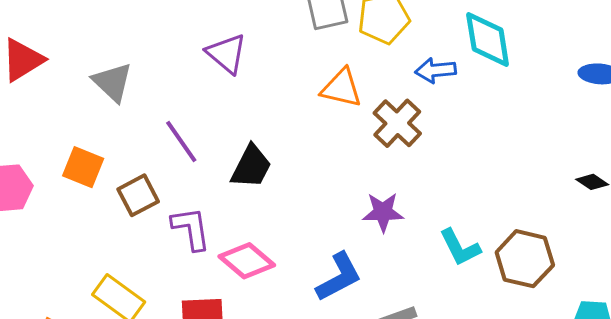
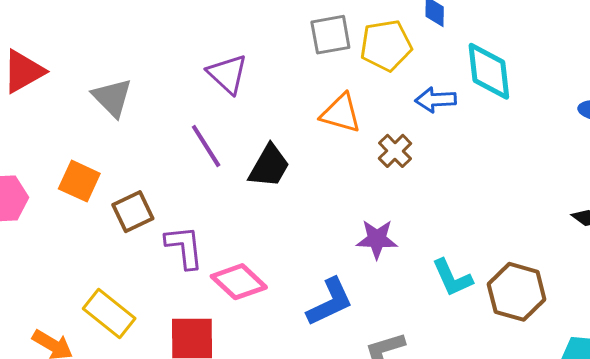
brown cross: (397, 123) -> (395, 151), size x0.7
purple line: (181, 141) -> (206, 146), moved
black trapezoid: (251, 167) -> (269, 166), moved

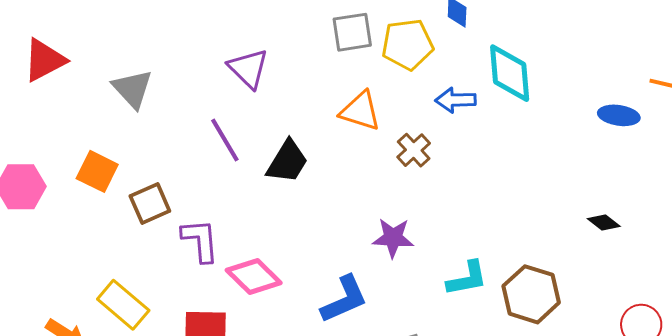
cyan L-shape: (452, 278) -> (467, 278), turned -78

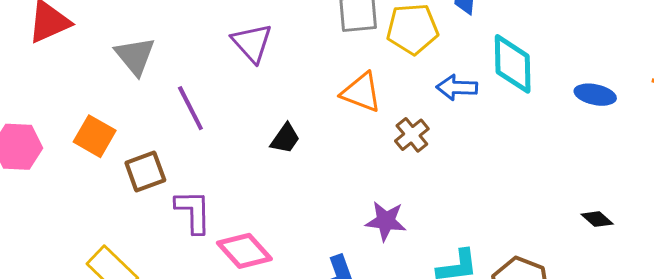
blue ellipse: (619, 115) -> (595, 95), moved
purple line: (225, 140) -> (190, 108), moved
black trapezoid: (287, 162) -> (285, 138), size x0.7

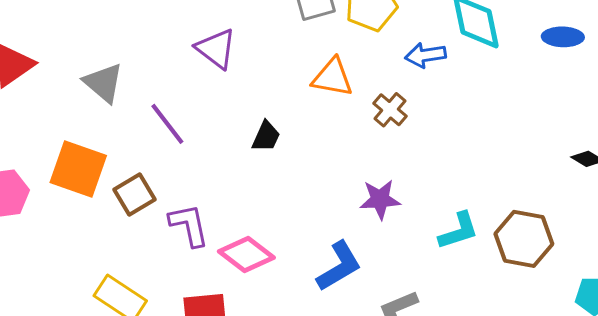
orange square: (95, 136) -> (78, 169), size x1.4

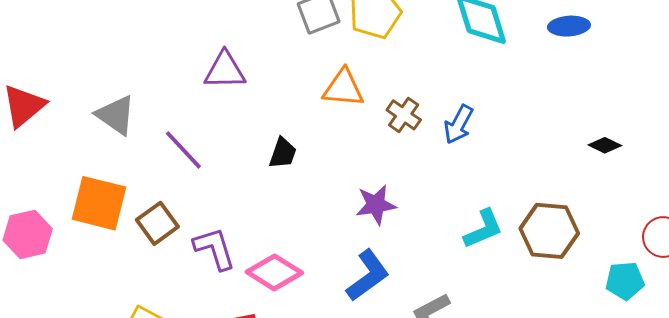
purple triangle: (216, 49) -> (225, 70), turned -33
blue arrow: (426, 55) -> (459, 124), moved, turned -48
purple star: (380, 199) -> (376, 205), moved

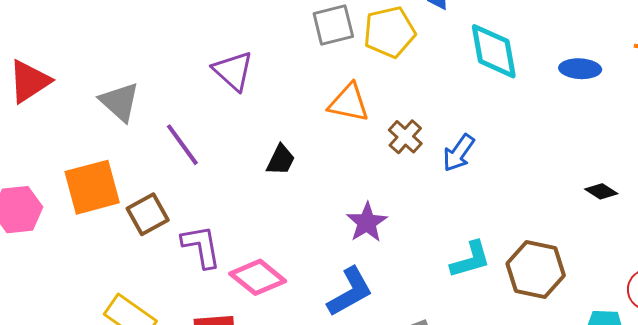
purple triangle: (225, 70) -> (233, 71), turned 36
orange square: (99, 203) -> (92, 187), turned -36
purple star: (376, 205) -> (367, 222), turned -30

